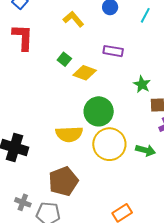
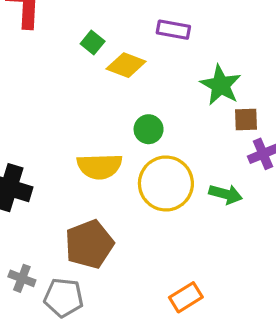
green star: (142, 84) -> (221, 85), size x1.4
green circle: (99, 111) -> (149, 129), size x0.6

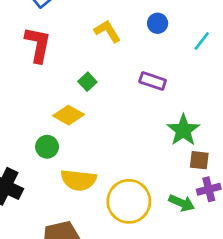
yellow diamond: (126, 65) -> (68, 115), moved
green circle: (149, 129) -> (47, 147), moved
green arrow: (226, 194) -> (182, 203), moved

